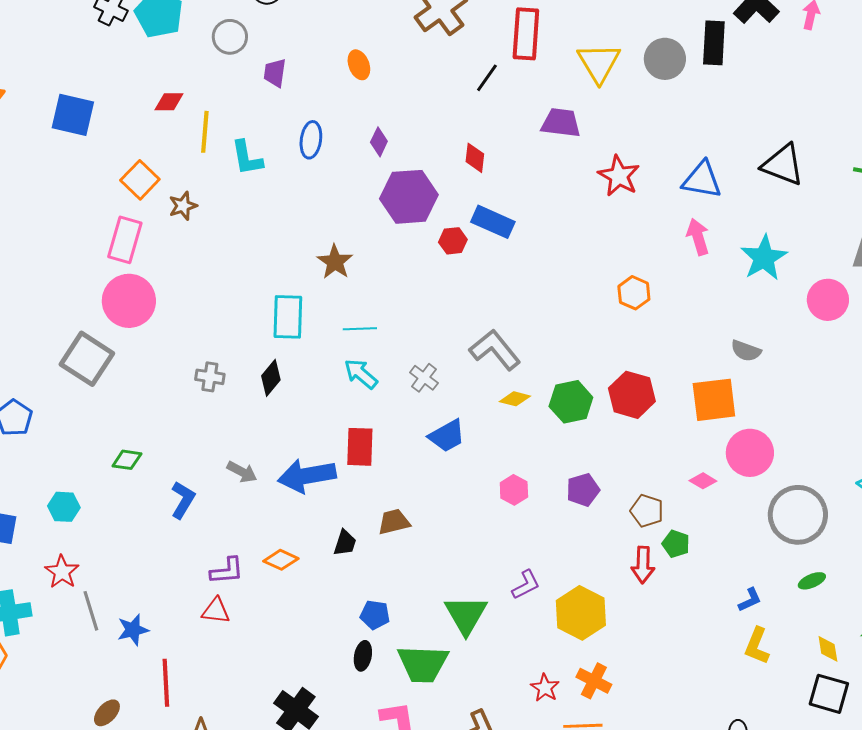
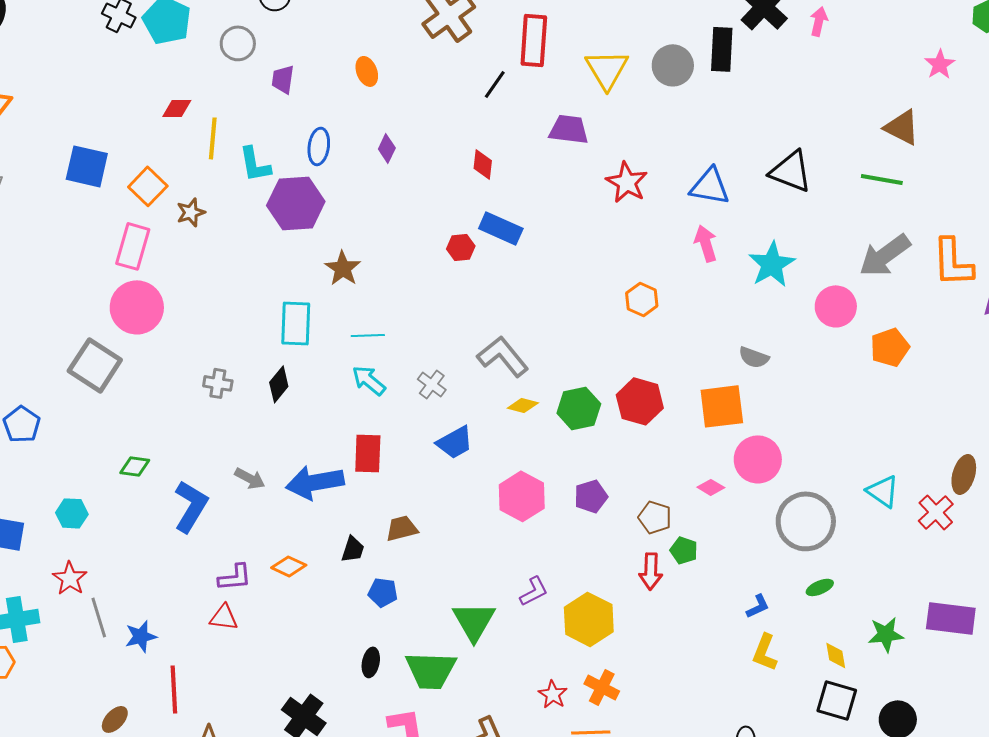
blue square: (73, 115) -> (87, 166), moved
purple hexagon: (409, 197) -> (296, 203), moved
pink hexagon: (514, 490) -> (522, 496), size x1.6
blue L-shape: (183, 500) -> (191, 506), size x1.4
blue pentagon: (375, 615) -> (383, 592), moved

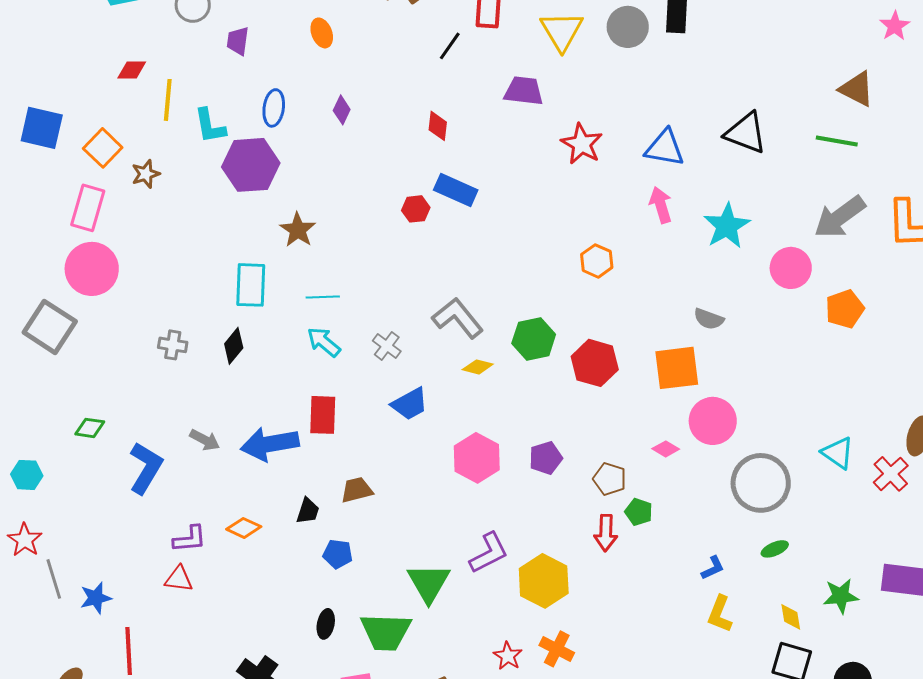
green hexagon: (579, 408) -> (534, 339), moved
purple L-shape: (534, 591) -> (489, 553), size x1.4

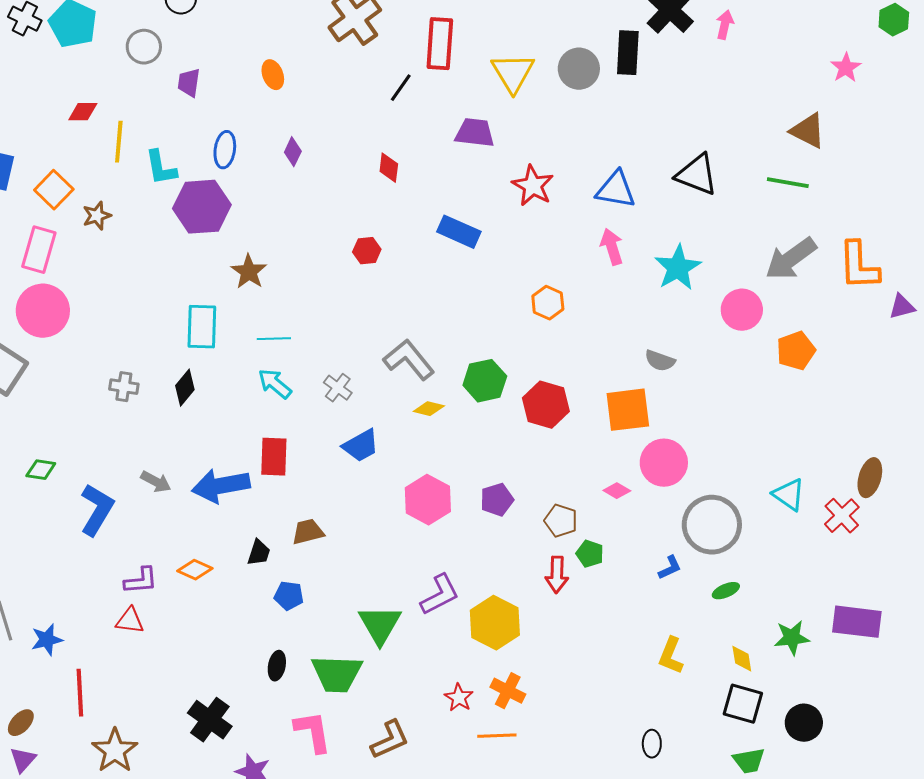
blue rectangle: (456, 190) -> (459, 232), moved
blue L-shape: (713, 568) -> (670, 568), moved

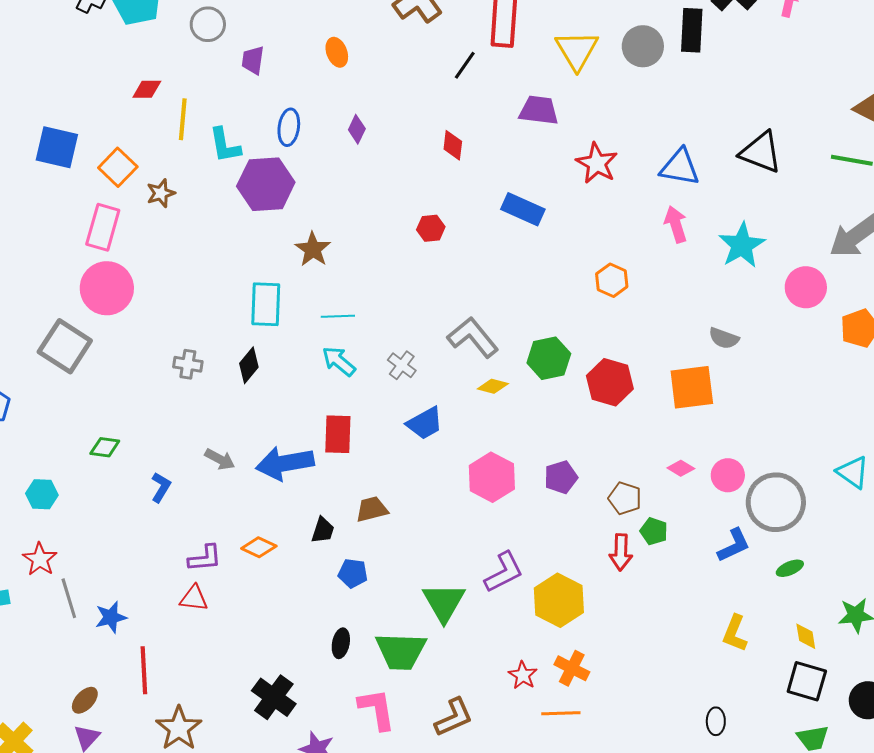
pink circle: (664, 463) -> (728, 475), moved, size x0.7
blue L-shape: (97, 510) -> (161, 487), size x0.6
blue L-shape: (670, 568) -> (734, 545), size x1.4

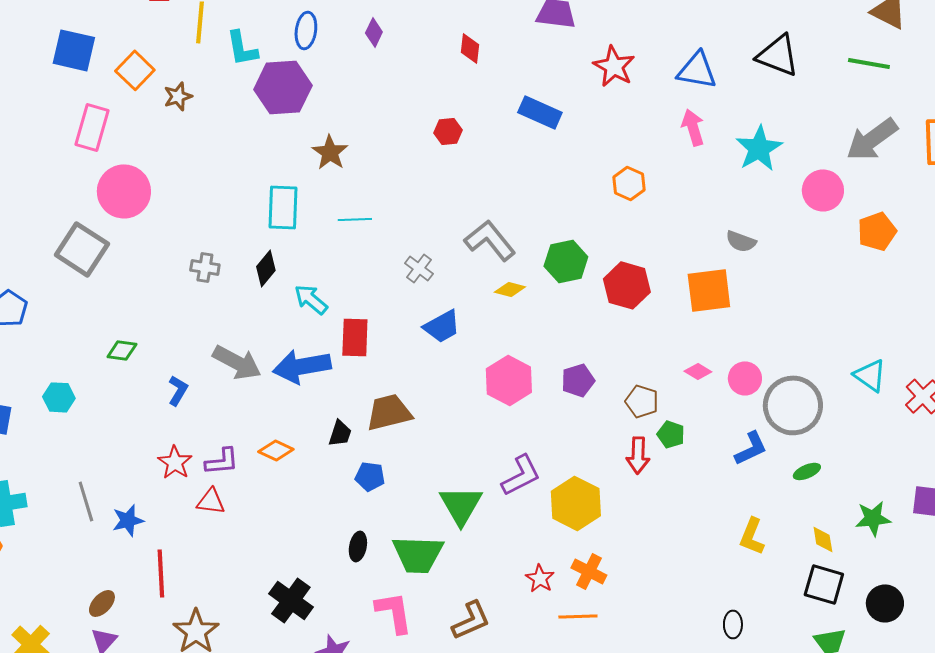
pink rectangle: (103, 227) -> (92, 127), moved
cyan arrow: (339, 361) -> (311, 299), moved
gray arrow: (220, 459) -> (237, 362), size x1.6
brown trapezoid: (372, 509) -> (389, 412), size x1.4
red star: (40, 559) -> (175, 462), moved

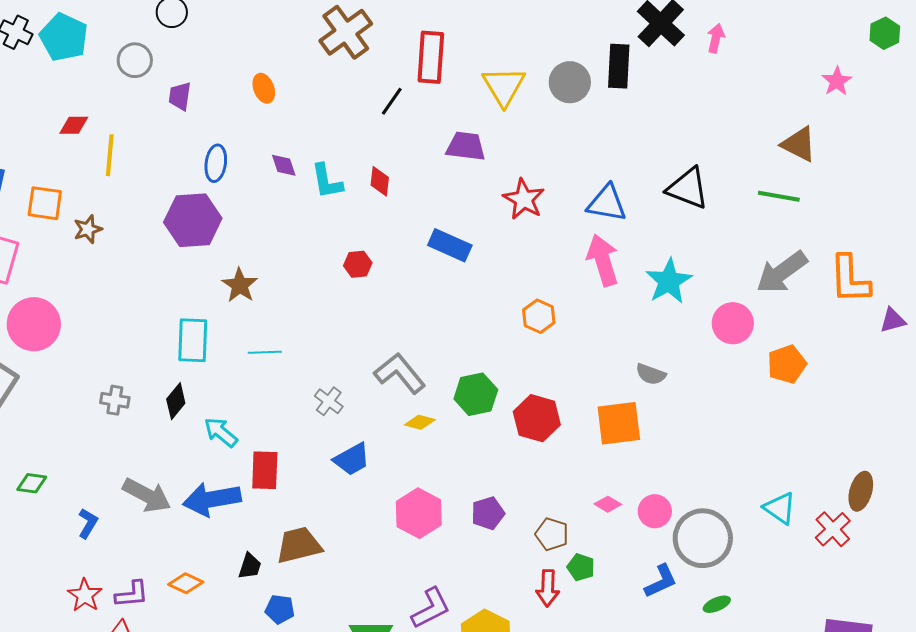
purple diamond: (374, 32) -> (284, 165), turned -44
cyan L-shape: (242, 48) -> (327, 181), moved
orange square: (135, 70) -> (45, 203), turned -36
pink arrow: (693, 127) -> (603, 260), size x1.4

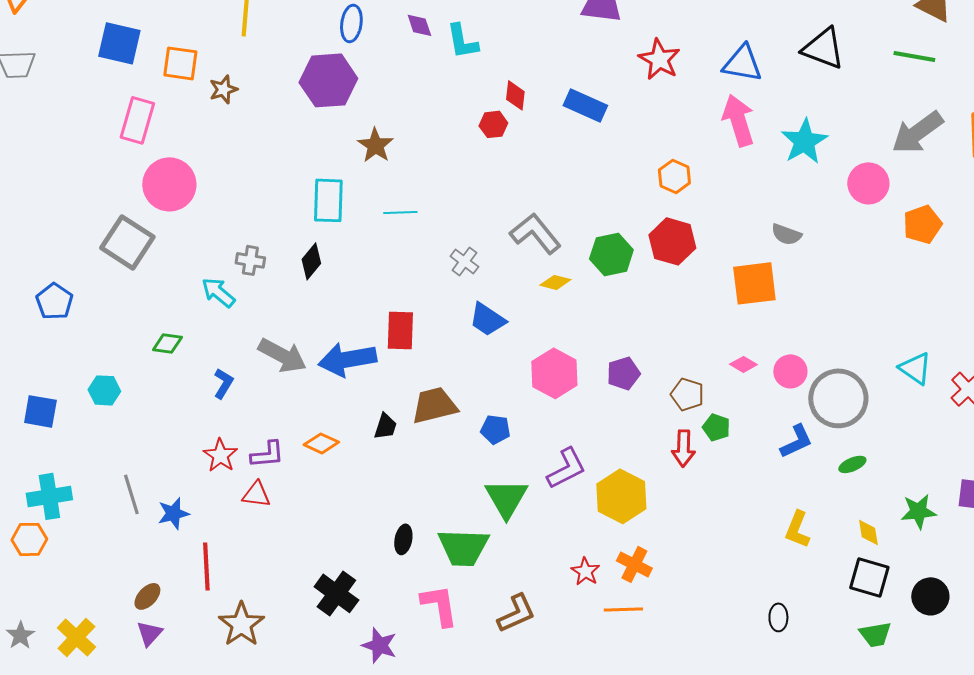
red diamond: (380, 181) -> (515, 95), moved
red hexagon: (537, 418) -> (672, 241), moved
cyan arrow: (221, 432) -> (218, 292), moved
blue trapezoid: (352, 459) -> (487, 319), turned 63
blue pentagon: (280, 609) -> (495, 429), moved

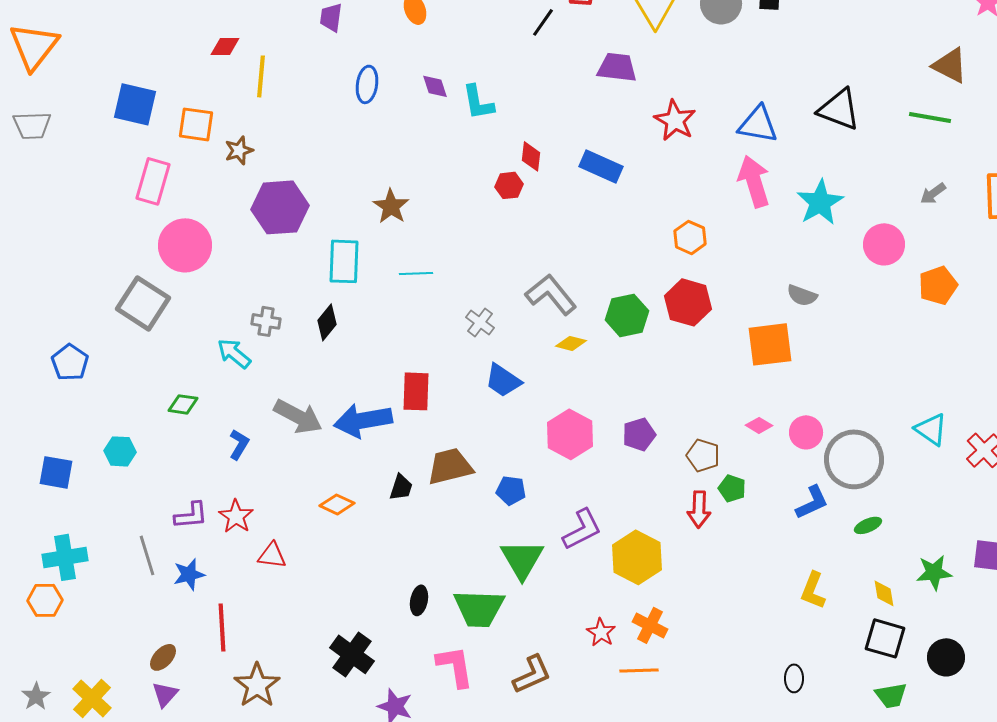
purple hexagon: (328, 80) -> (280, 207), moved
gray arrow: (917, 132) -> (933, 193), size x0.5
purple L-shape: (267, 454) -> (191, 515), moved

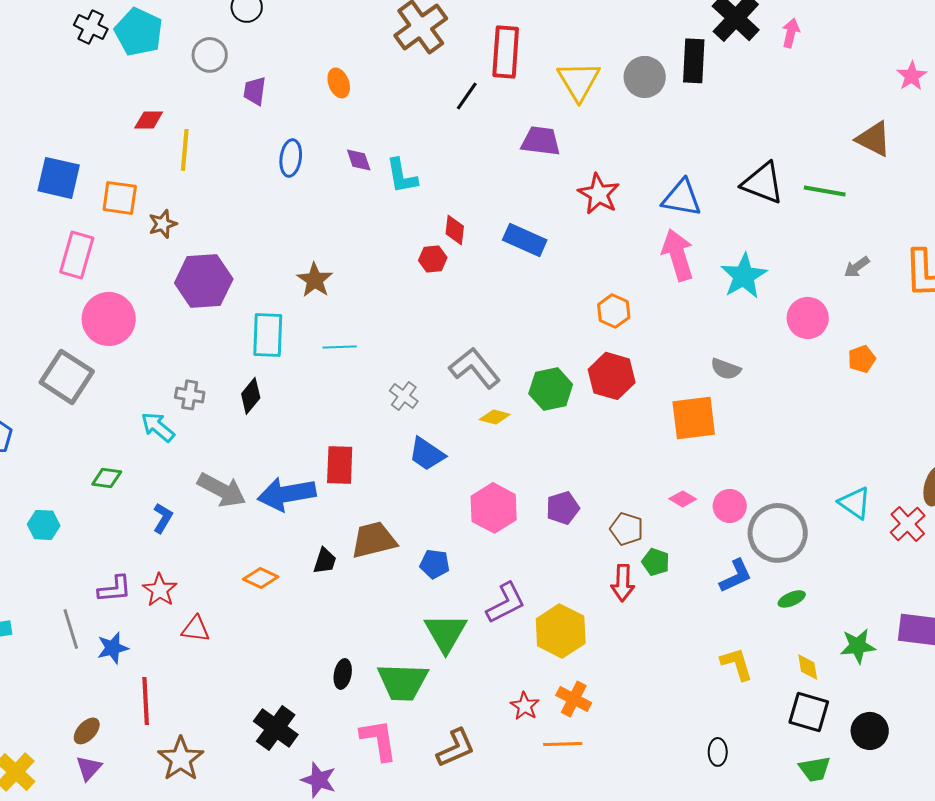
green line: (930, 117) -> (825, 191), moved
orange pentagon: (938, 285) -> (862, 359), size x0.7
yellow L-shape: (813, 590) -> (737, 664), turned 141

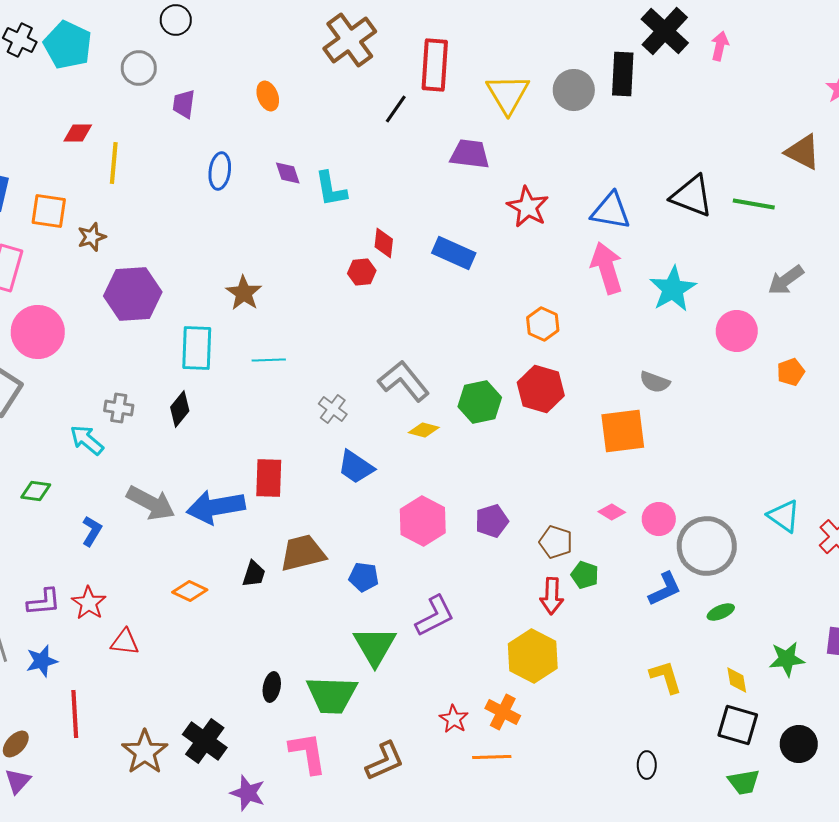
gray arrow: (857, 267) -> (786, 280), size x1.4
yellow hexagon: (561, 631) -> (533, 656), moved
brown star: (181, 759) -> (145, 752), moved

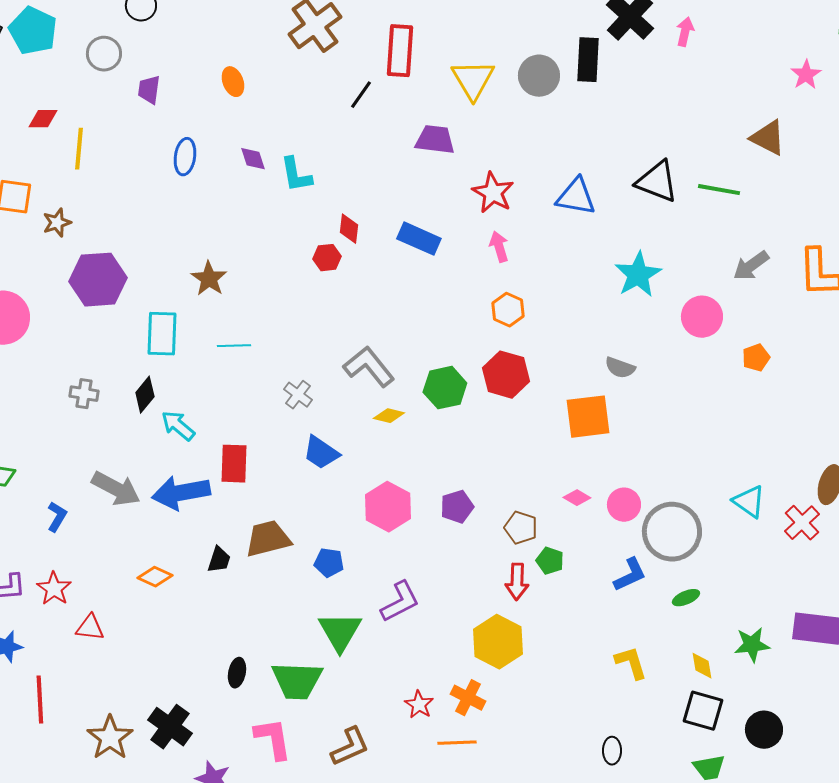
pink arrow: (607, 268) -> (499, 247), moved, size x0.6
cyan arrow: (87, 440) -> (178, 426), moved

